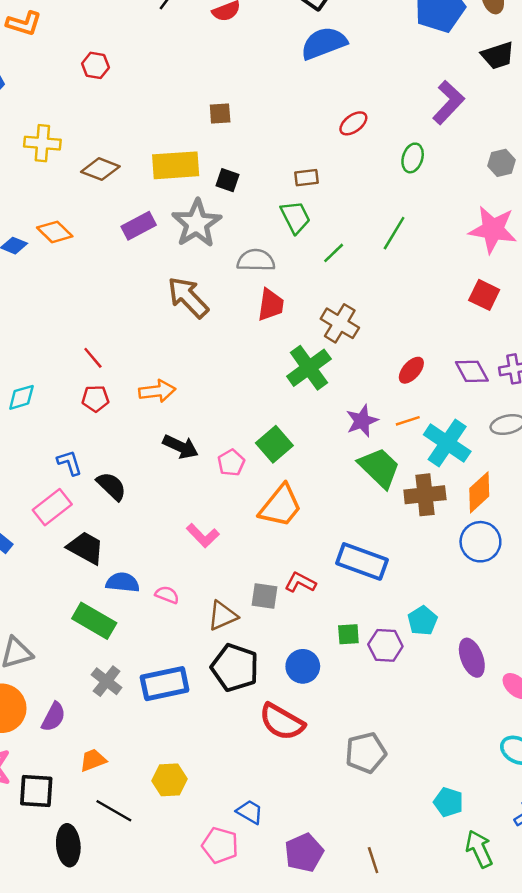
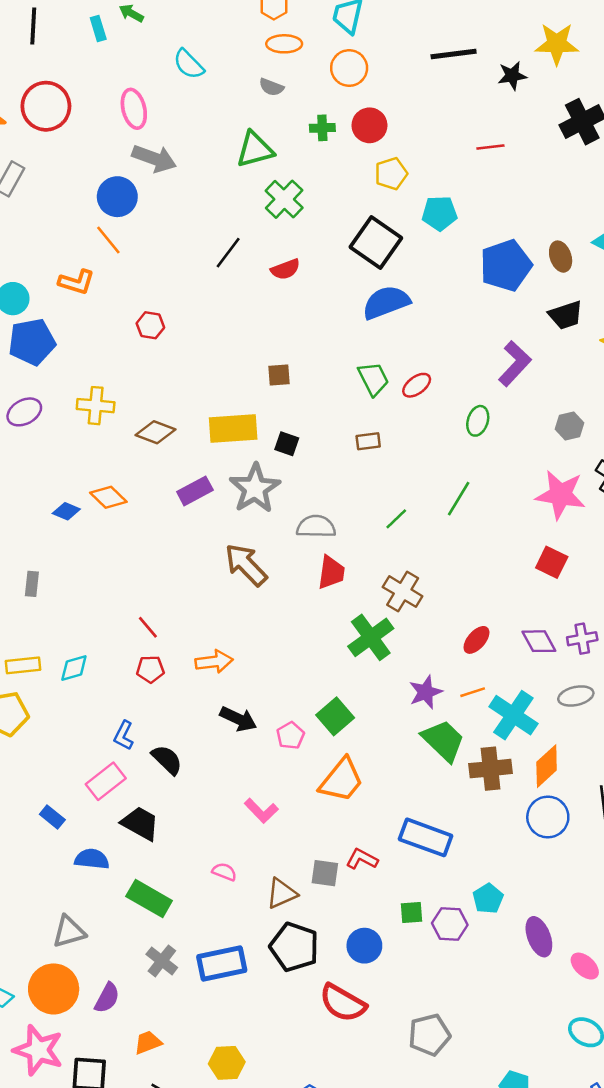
green trapezoid: (295, 217) -> (373, 379), moved
blue L-shape: (70, 463) -> (124, 735), turned -136
blue semicircle: (123, 582) -> (92, 859), moved

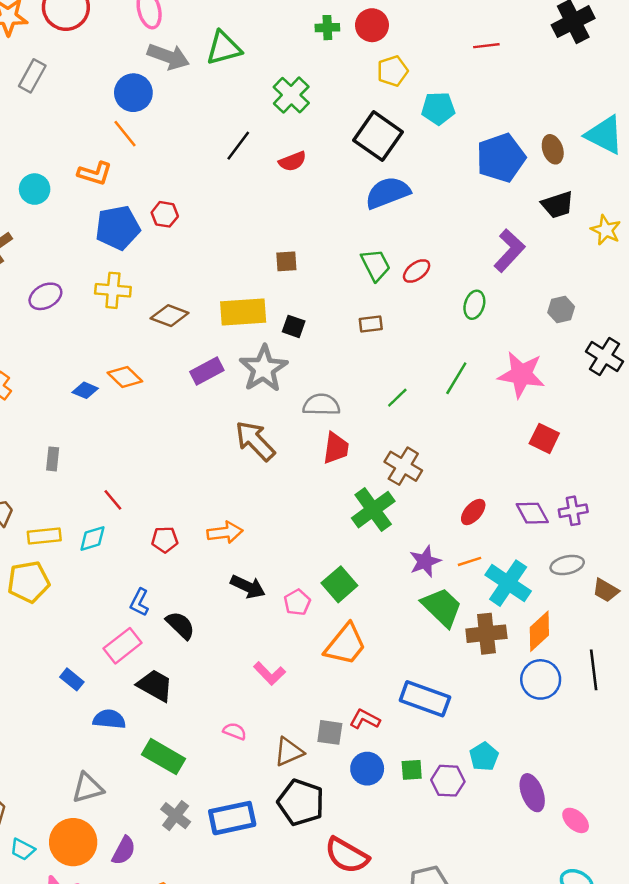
green triangle: (255, 150) -> (224, 48), moved
blue pentagon: (32, 342) -> (118, 228), moved
pink star: (561, 495) -> (521, 375), moved
red line: (148, 627) -> (113, 500), moved
blue circle: (364, 946) -> (367, 769), moved

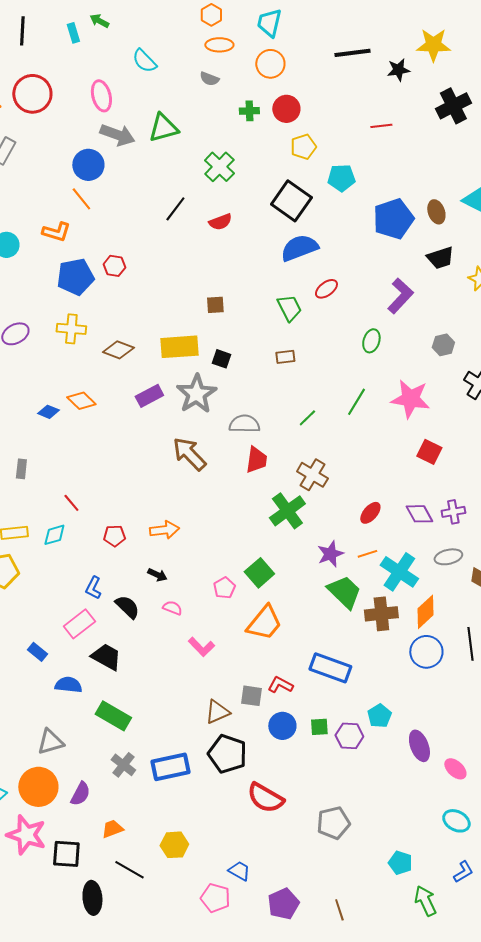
red ellipse: (417, 271) -> (326, 289), moved
black arrow: (248, 587) -> (157, 575), moved, size x0.7
pink semicircle: (235, 731) -> (172, 608), moved

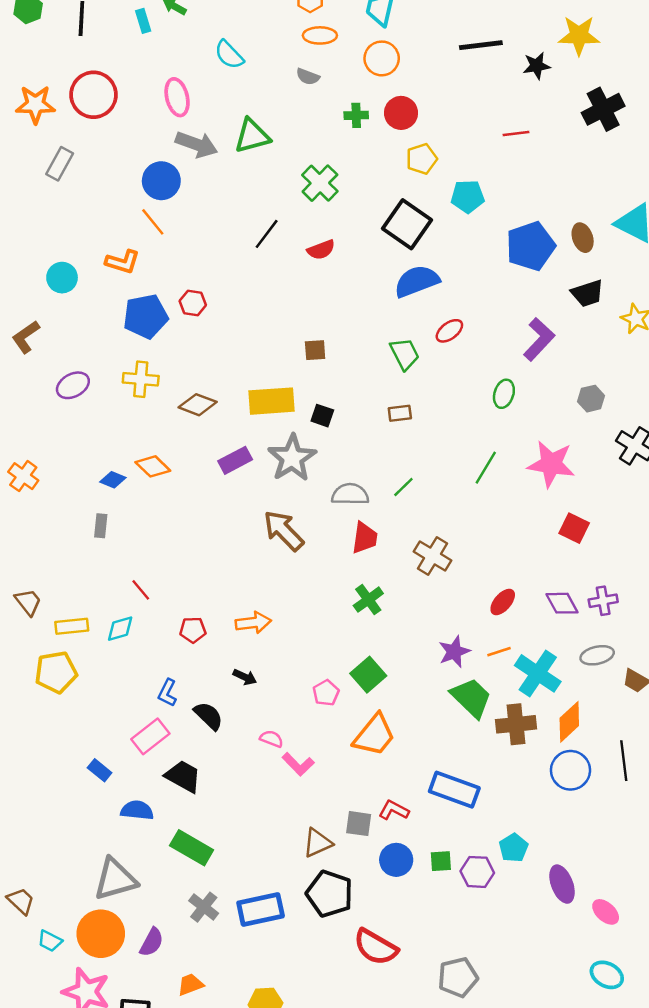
green line: (307, 418) -> (403, 487), moved
gray rectangle: (21, 469) -> (101, 526), moved
green cross: (287, 511) -> (368, 600), moved, size x0.7
pink semicircle: (172, 608) -> (271, 739), moved
gray triangle: (50, 742) -> (115, 879), size x1.4

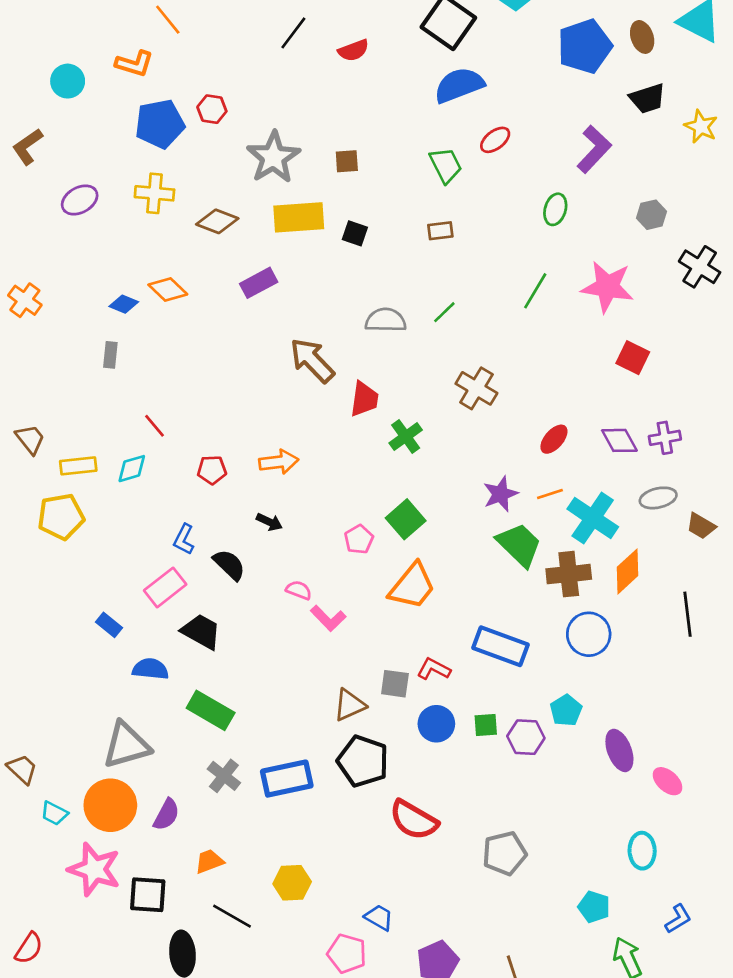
gray star: (292, 458) -> (273, 157), moved
red trapezoid: (365, 538) -> (364, 399), moved
blue circle: (570, 770) -> (589, 634), moved
cyan ellipse: (607, 975) -> (642, 851), moved, turned 60

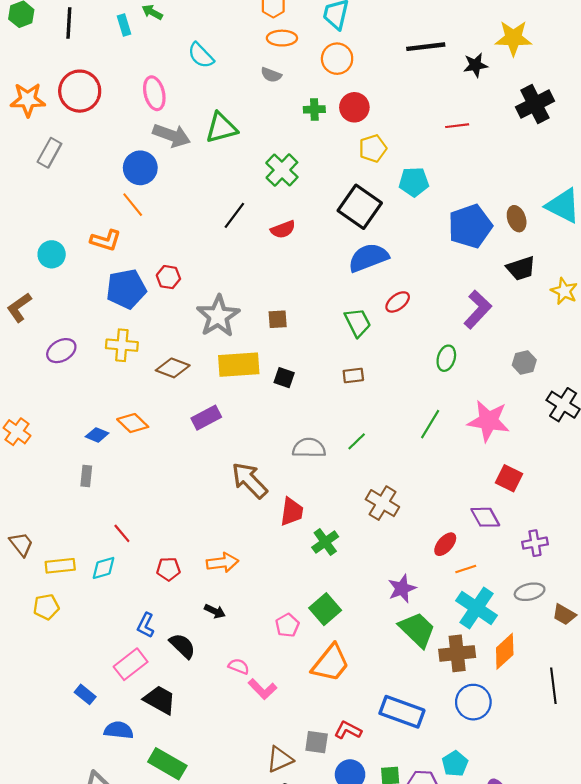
purple diamond: (619, 440) -> (485, 517), moved
orange line: (550, 494) -> (466, 569), moved
yellow pentagon: (61, 517) -> (46, 607), size x0.7

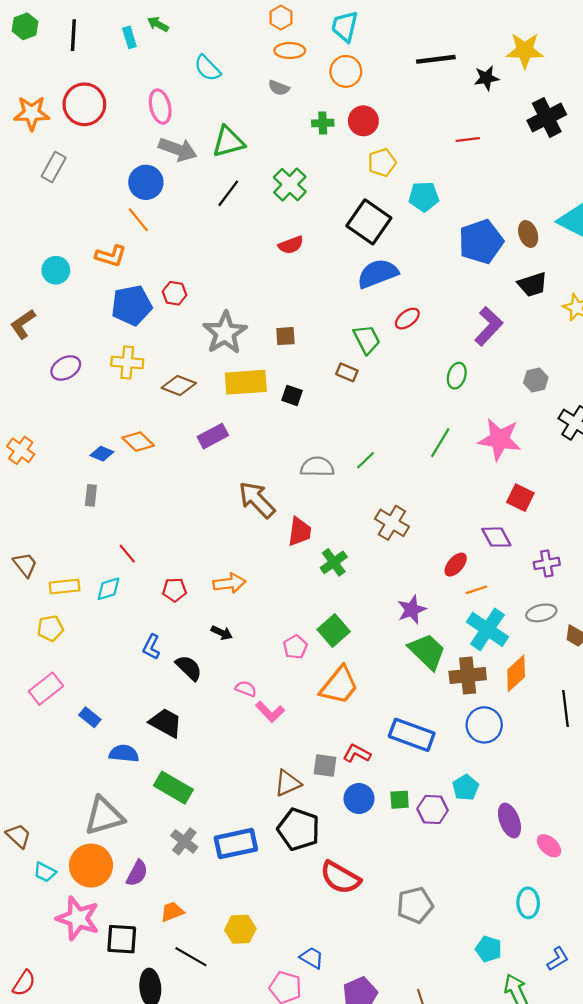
black line: (234, 215) -> (228, 193), moved
brown rectangle: (353, 375) -> (347, 372), moved, turned 30
pink rectangle: (131, 664) -> (46, 689), moved

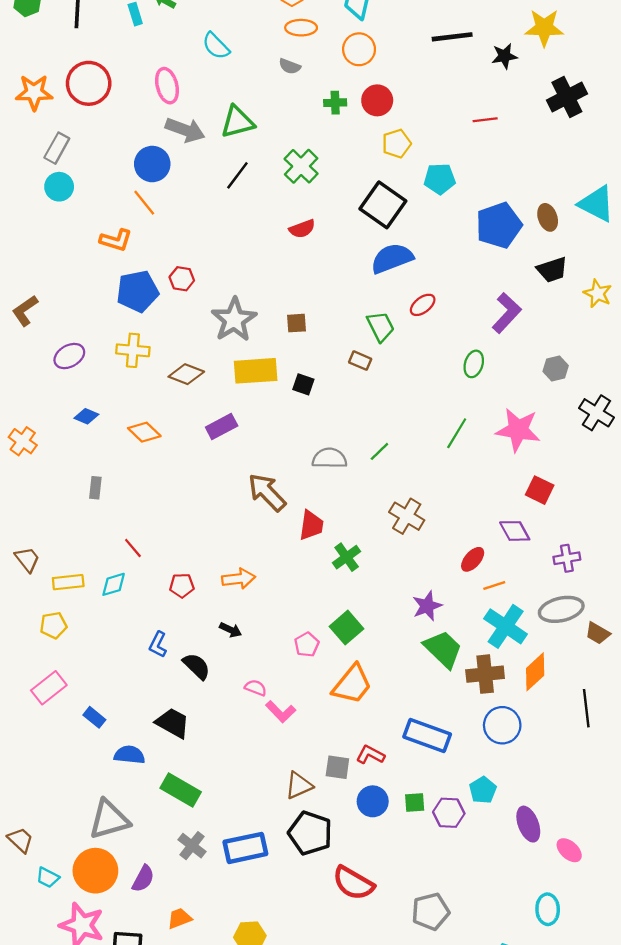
cyan circle: (56, 270) -> (59, 187), moved
blue diamond: (102, 454) -> (86, 416), moved
gray ellipse: (541, 613) -> (561, 609), size x1.4

